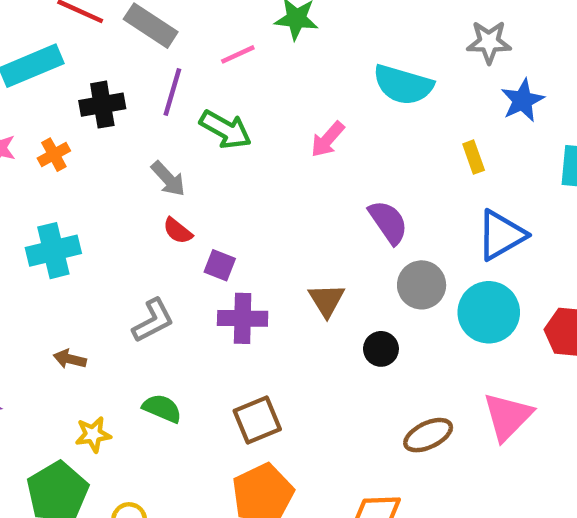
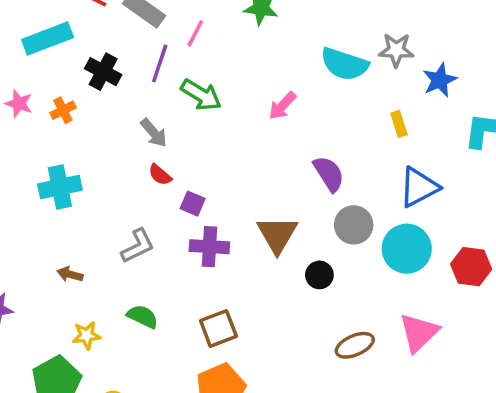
gray star: (489, 42) -> (396, 50), moved
pink line: (238, 54) -> (195, 33), moved, turned -40
black cross: (102, 105) -> (103, 72), turned 36
brown triangle: (327, 300) -> (277, 234), size x1.4

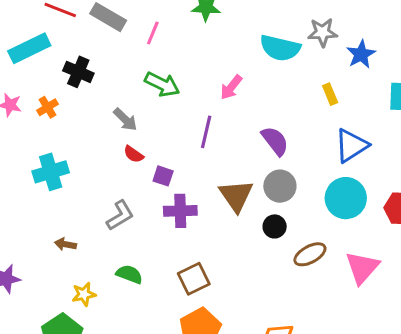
purple line: (160, 63) -> (206, 132), moved
gray circle: (354, 225) -> (280, 186), moved
brown ellipse: (355, 345) -> (310, 254), moved

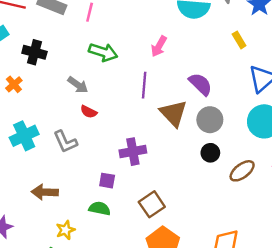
purple square: (163, 176) -> (107, 181), moved
brown triangle: (236, 196) -> (173, 113), moved
gray L-shape: (120, 215) -> (65, 142), moved, turned 105
brown arrow: (65, 244) -> (45, 192), size x1.5

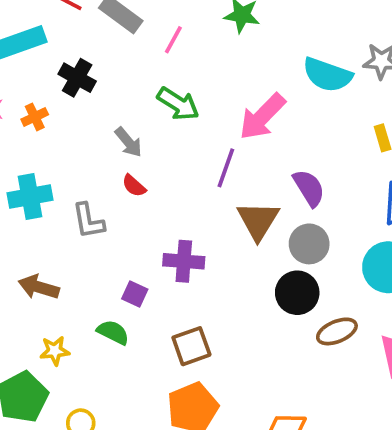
pink arrow: (159, 46) -> (262, 117), size x1.6
black circle: (210, 153) -> (297, 293), size x1.5

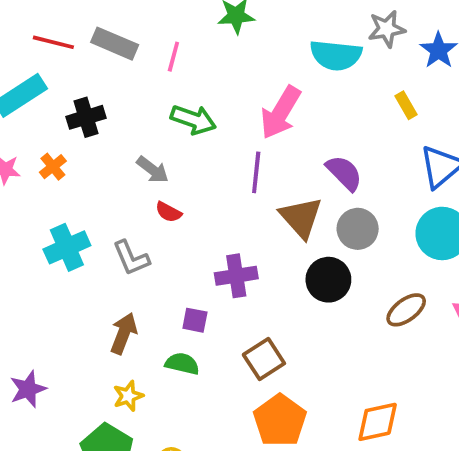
black cross: (77, 78) -> (86, 117), turned -33
brown arrow: (39, 287) -> (124, 333), moved, turned 108
black circle: (297, 293) -> (328, 280), moved

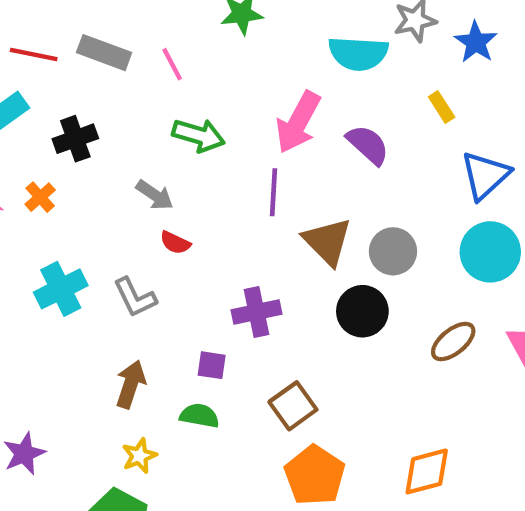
pink line: (173, 57) -> (172, 64), turned -40
purple semicircle: (344, 173) -> (368, 145), moved

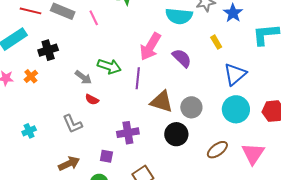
green arrow: (199, 135) -> (109, 66), moved
brown triangle: (327, 241) -> (162, 102), turned -30
cyan cross: (61, 289) -> (29, 131), moved, size x0.6
brown arrow: (131, 384) -> (69, 164), turned 45

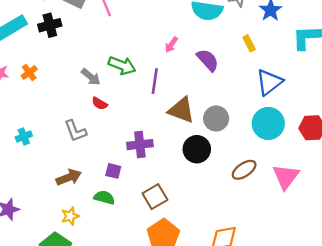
pink arrow: (150, 47) -> (171, 45), size x0.5
black cross: (48, 50) -> (50, 25), moved

